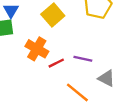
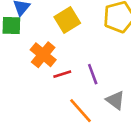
purple line: (83, 59) -> (93, 74), turned 48

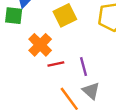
gray triangle: (115, 100) -> (91, 91), moved

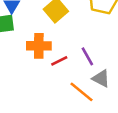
orange cross: (40, 45) -> (39, 46), turned -30

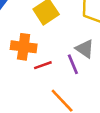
gray triangle: (101, 78) -> (85, 49), moved

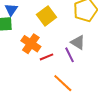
orange cross: (24, 47) -> (31, 44), turned 30

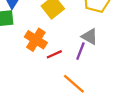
purple line: (69, 55) -> (80, 51), turned 49

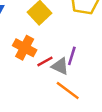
gray triangle: (90, 37) -> (60, 66), moved

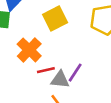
gray triangle: (60, 66) -> (60, 80), turned -36

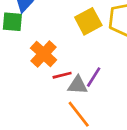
yellow square: (55, 19) -> (88, 21), moved

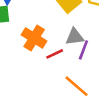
gray triangle: (78, 85) -> (75, 37), moved

